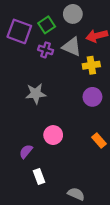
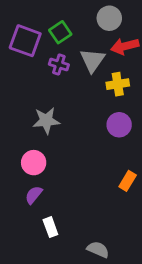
gray circle: (73, 14) -> (109, 18), moved
gray triangle: (72, 47) -> (92, 60), turned 42
pink circle: (53, 135) -> (34, 163), moved
orange rectangle: (99, 140) -> (128, 181), turned 72

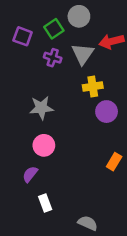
gray circle: (109, 18) -> (79, 16), moved
purple square: (25, 41) -> (23, 36), size x0.7
yellow cross: (118, 84) -> (93, 86), moved
pink circle: (34, 163) -> (44, 145), moved

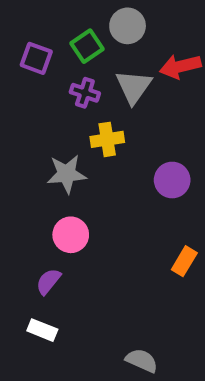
yellow cross: (93, 86) -> (107, 139), moved
white rectangle: (45, 203) -> (42, 330), moved, turned -48

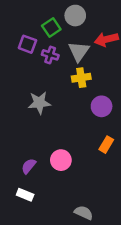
purple square: (36, 58) -> (27, 44), moved
yellow cross: (107, 139) -> (81, 78), moved
pink circle: (71, 235) -> (61, 160), moved
orange rectangle: (184, 261) -> (106, 145), moved

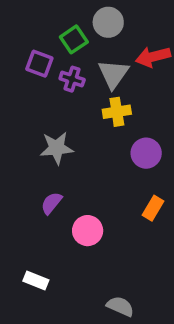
purple semicircle: (29, 166) -> (51, 203), moved

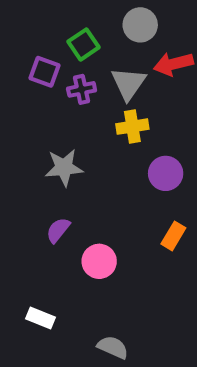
gray circle: (108, 22) -> (140, 25), moved
purple cross: (72, 79) -> (82, 89), turned -30
gray semicircle: (120, 306) -> (113, 347), moved

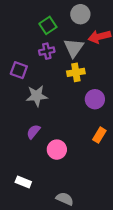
purple square: (44, 72) -> (19, 70), moved

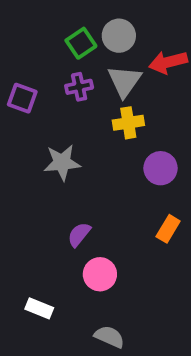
gray circle: (80, 14) -> (119, 36), moved
purple square: (19, 70) -> (22, 98), moved
purple semicircle: (33, 132) -> (79, 234), moved
pink circle: (57, 150) -> (100, 274), moved

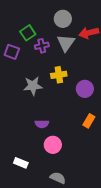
green square: (81, 43) -> (28, 33), moved
yellow cross: (128, 123) -> (59, 75), moved
purple semicircle: (79, 234) -> (42, 124), turned -128

